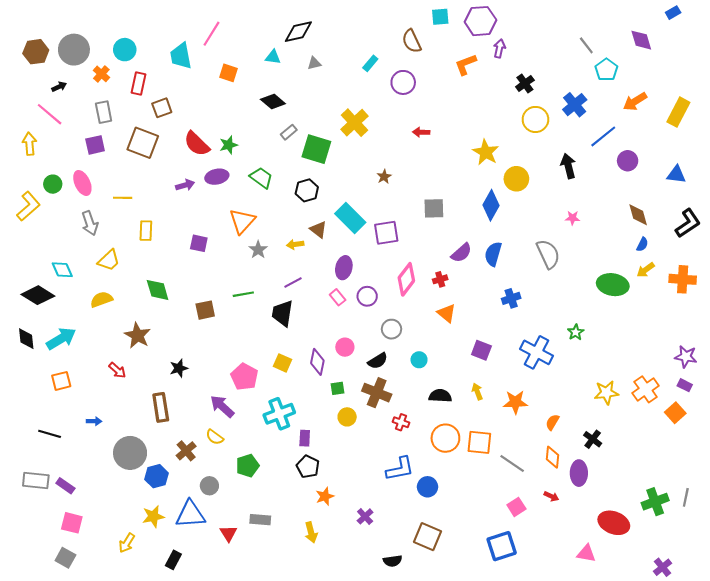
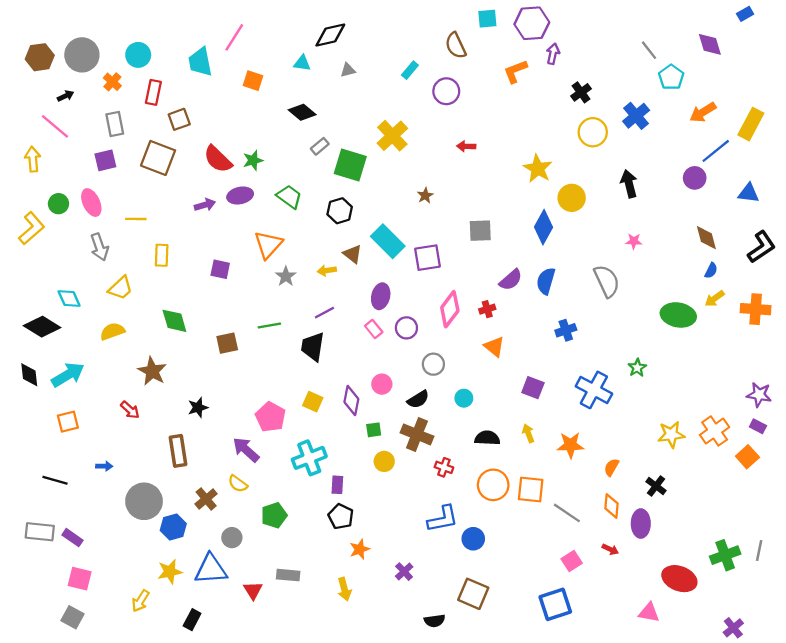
blue line: (603, 136) -> (716, 151), moved

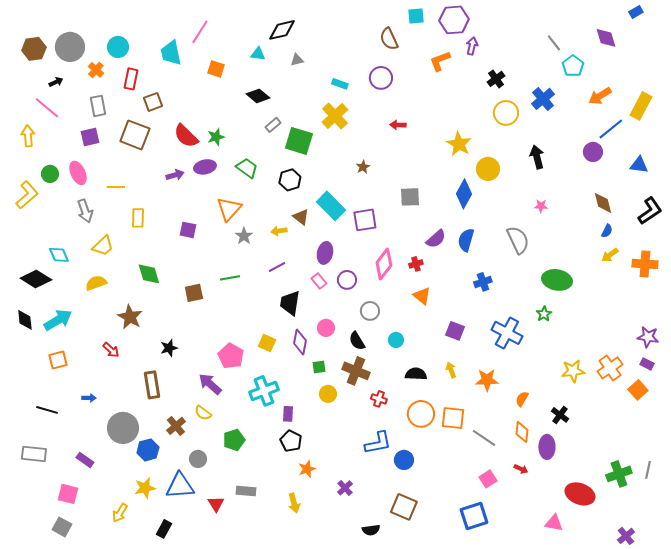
cyan rectangle: (410, 70) -> (340, 84), moved, turned 70
green ellipse: (678, 315) -> (557, 280), moved
black trapezoid: (313, 347) -> (290, 303), moved
black semicircle: (418, 399) -> (357, 341), turned 90
purple rectangle: (73, 538) -> (85, 460), moved

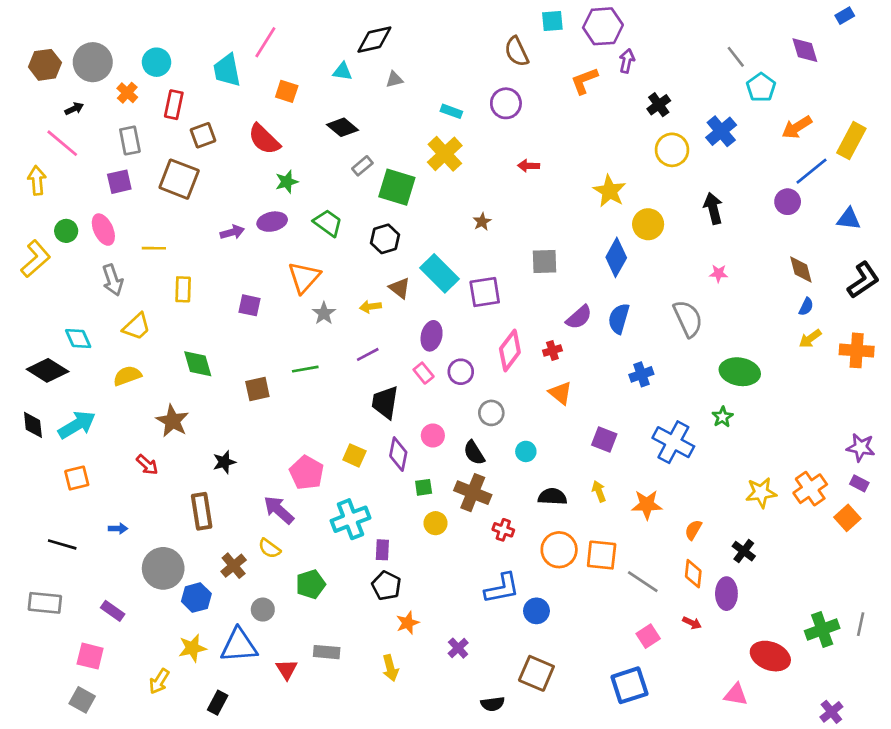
red semicircle: (186, 136) -> (264, 139), moved

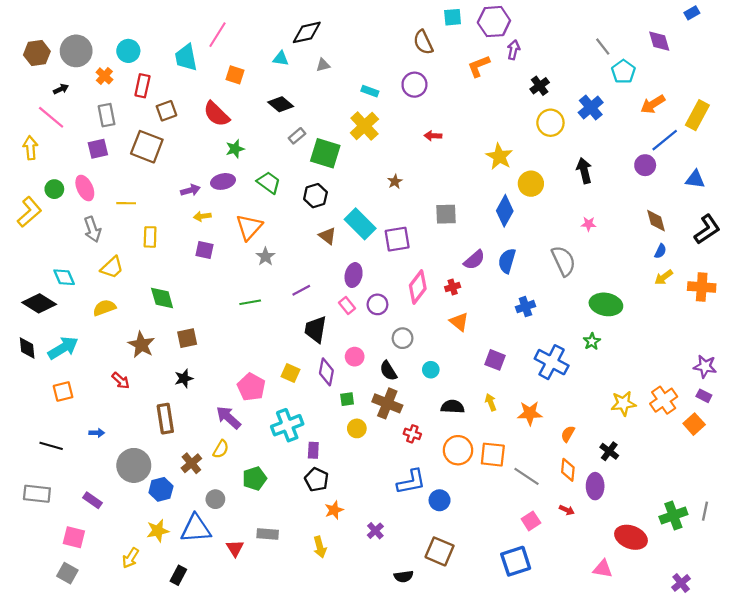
yellow arrow: (370, 307) -> (202, 216), moved
brown square: (257, 389) -> (187, 338), moved
yellow semicircle: (269, 548) -> (221, 449), turned -96

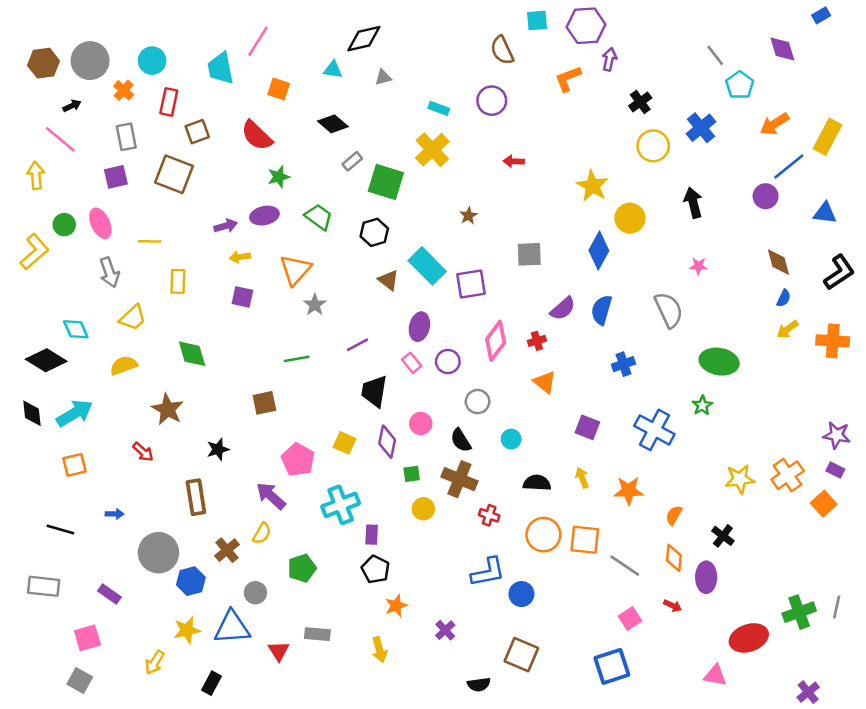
brown square: (187, 338) -> (264, 403), moved
pink square: (74, 537) -> (87, 638), turned -30
red ellipse: (631, 537) -> (749, 638), turned -40

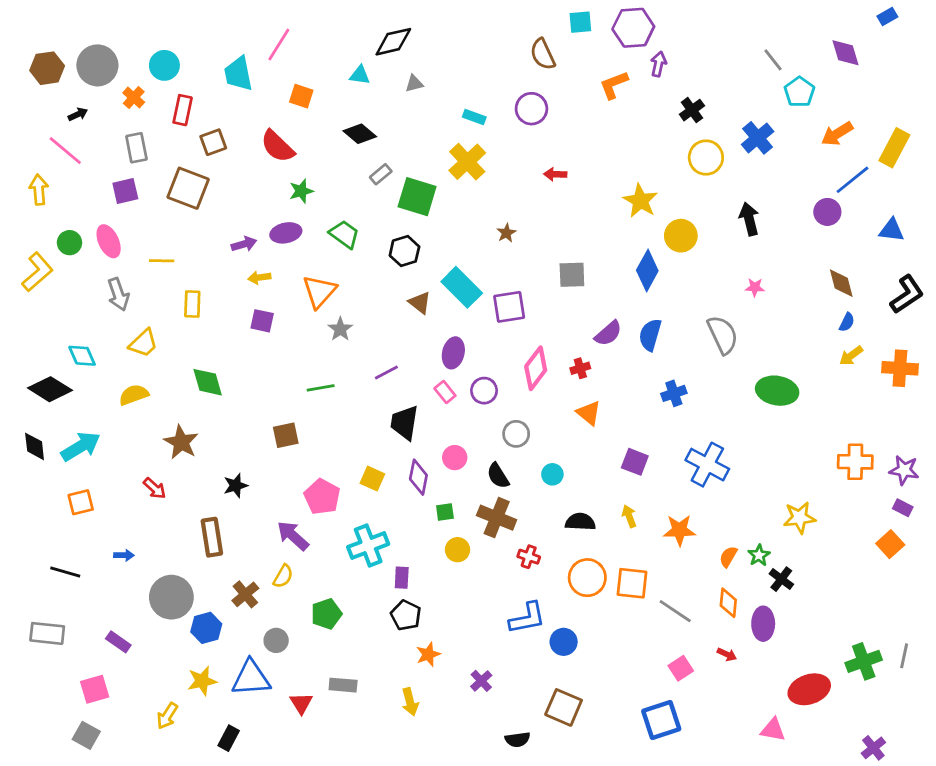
green star: (702, 405) -> (759, 555), moved
orange cross: (788, 475) -> (855, 462), moved, turned 36

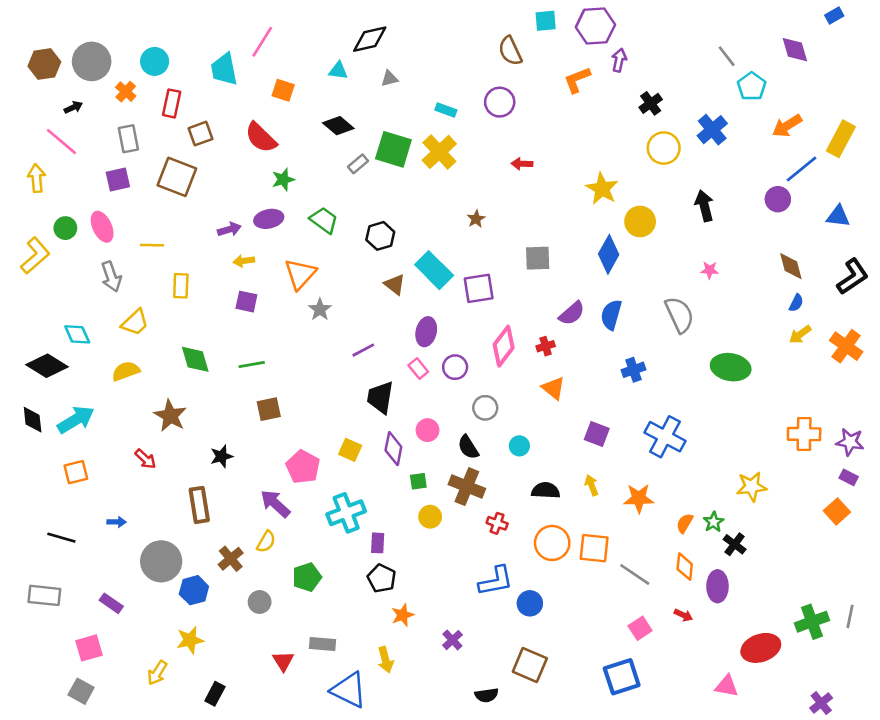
green square: (417, 197) -> (393, 149), moved
orange cross: (900, 368) -> (846, 346), turned 32
green line: (321, 388) -> (252, 365), moved
blue triangle: (251, 678) -> (349, 690), moved, turned 30

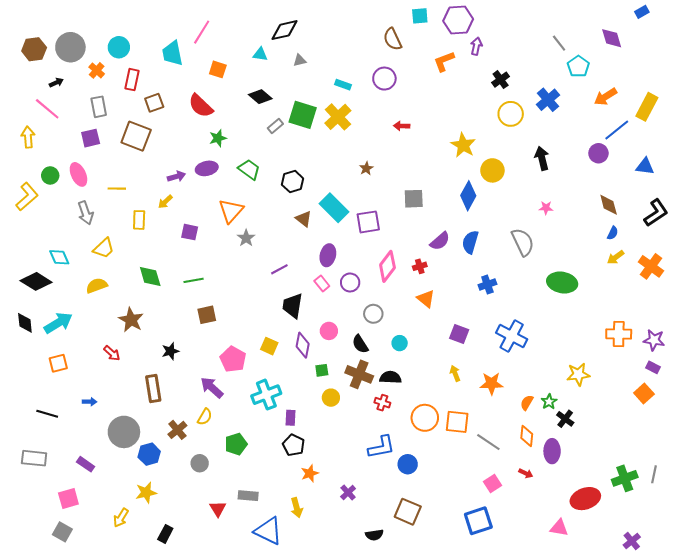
yellow arrow: (244, 261) -> (165, 202), moved, turned -35
black semicircle: (546, 490) -> (390, 377), moved

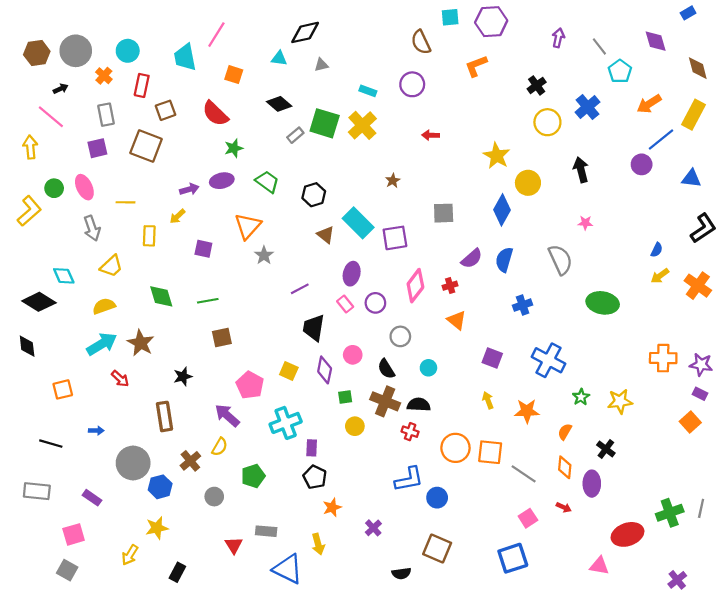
purple arrow: (476, 46) -> (558, 38), moved
brown diamond: (609, 205) -> (698, 68), moved
cyan arrow: (58, 323) -> (102, 344), moved
green star: (549, 402) -> (581, 397), moved

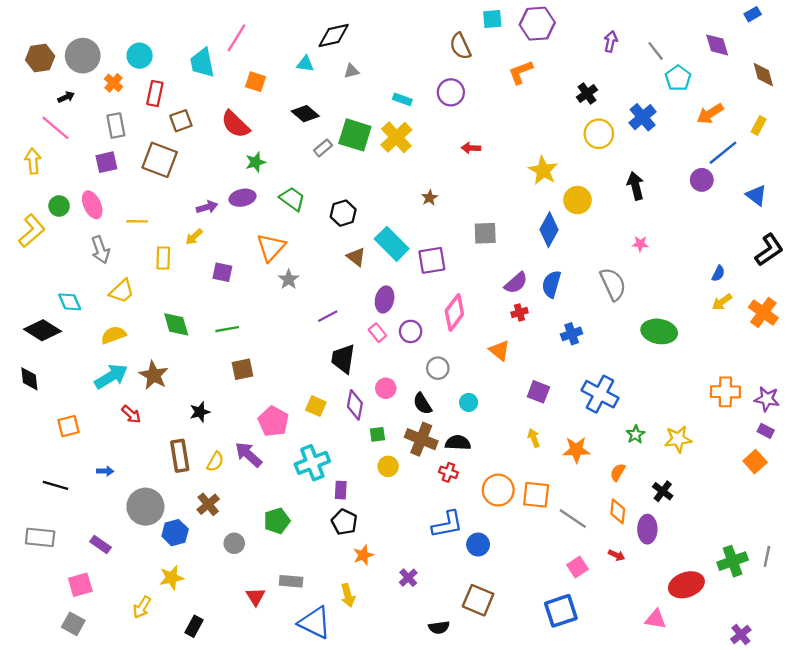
yellow rectangle: (693, 115) -> (759, 125), size x0.6
blue triangle: (691, 178) -> (756, 195), turned 30
red cross: (450, 286) -> (519, 313), moved
yellow semicircle: (220, 447) -> (215, 462), moved

